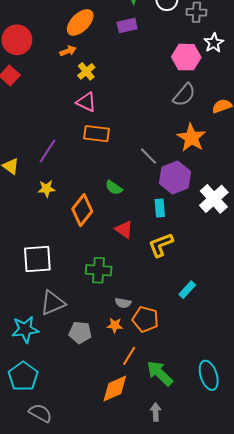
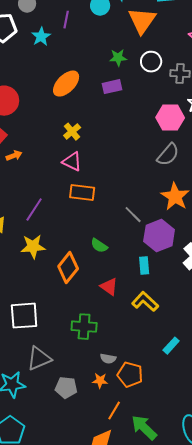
orange arrow: (68, 51) -> (14, 156), moved
yellow star: (47, 189) -> (33, 247), size x1.4
yellow L-shape: (161, 245) -> (145, 302), turned 64

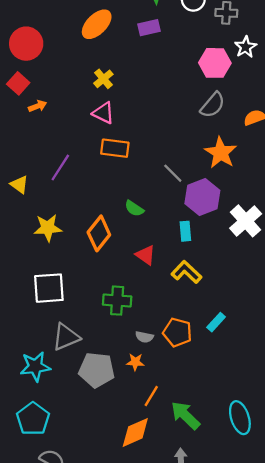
yellow star: (33, 247) -> (48, 228), moved
orange pentagon: (130, 375) -> (177, 332), moved
gray pentagon: (66, 388) -> (97, 370), size x1.4

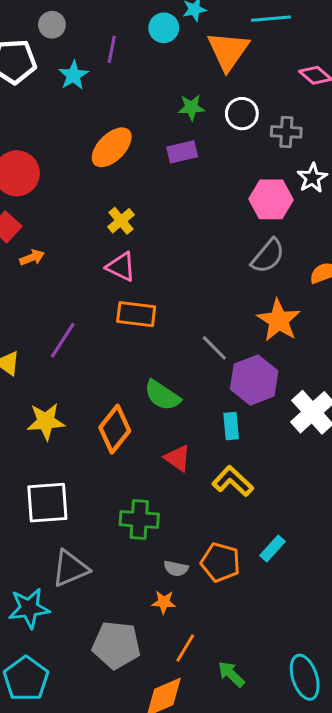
green semicircle: (134, 208) -> (162, 395), size x1.4
gray pentagon: (97, 370) -> (116, 645), moved
green arrow: (185, 415) -> (231, 674), size x0.7

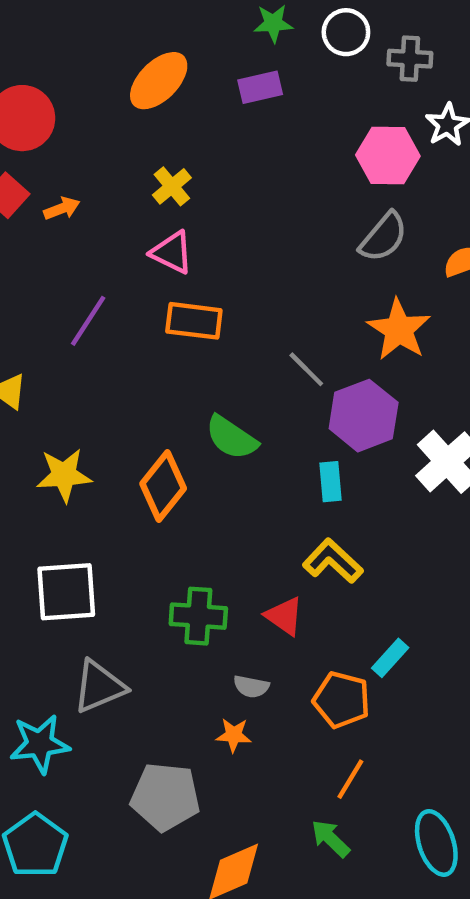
orange arrow: (32, 258) -> (62, 208), moved
purple line: (63, 340) -> (88, 321), moved
red triangle: (178, 458) -> (284, 616), moved
orange pentagon: (220, 562) -> (342, 700), moved
orange line: (185, 648) -> (350, 779), moved

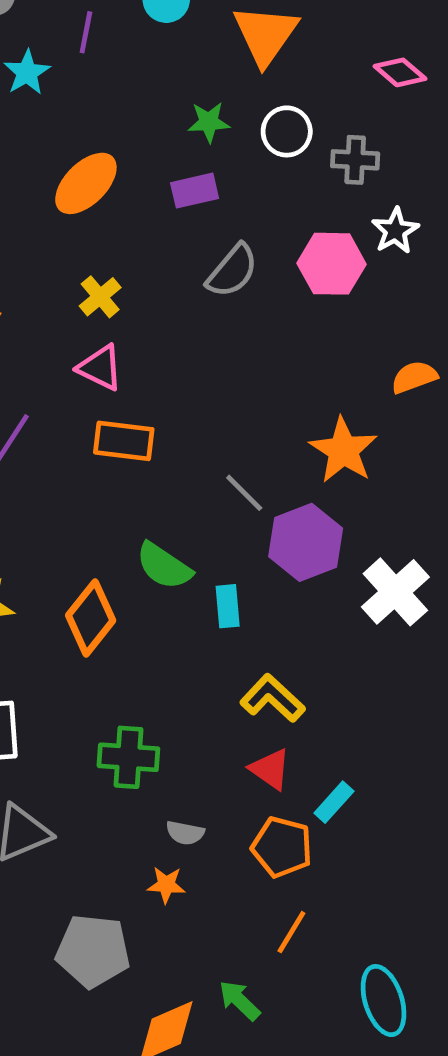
gray semicircle: (383, 237) -> (232, 271), moved
cyan rectangle: (331, 482) -> (228, 606), moved
red triangle: (284, 616) -> (270, 769), moved
green arrow: (331, 839) -> (239, 1001), moved

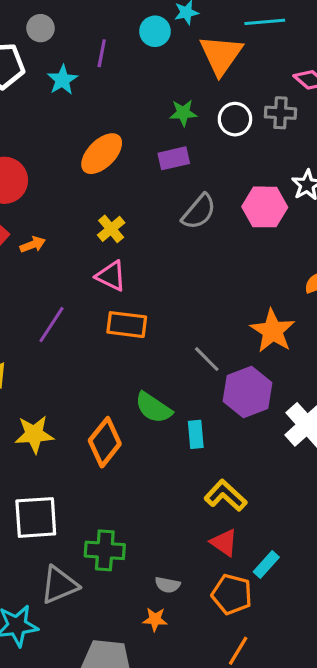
gray cross: (355, 160) -> (280, 113), moved
green cross: (128, 757) -> (105, 550), moved

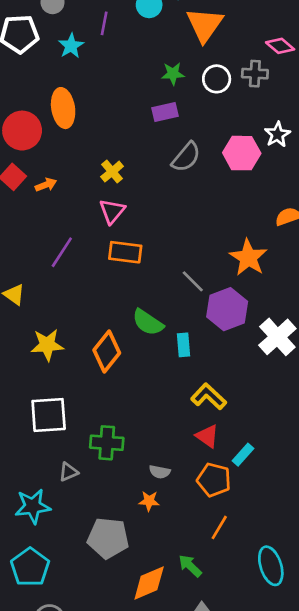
orange ellipse: (102, 154) -> (63, 108), moved, turned -54
pink triangle: (111, 276) -> (112, 211), turned 44
gray triangle: (59, 585) -> (68, 472), size x0.6

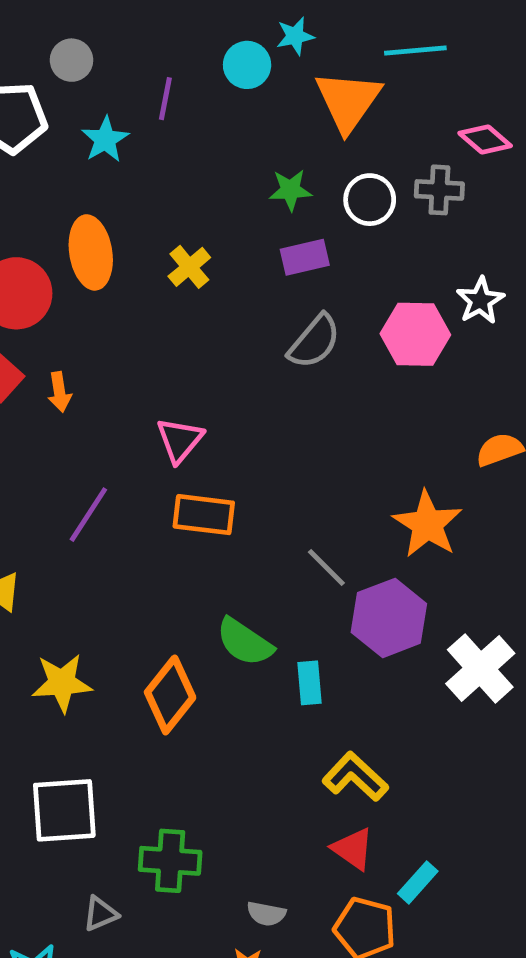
purple rectangle: (165, 112) -> (305, 257), moved
yellow cross: (112, 172) -> (189, 267), moved
orange arrow: (46, 185) -> (59, 392), turned 102

